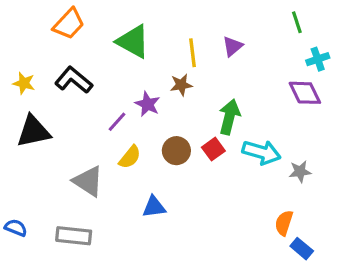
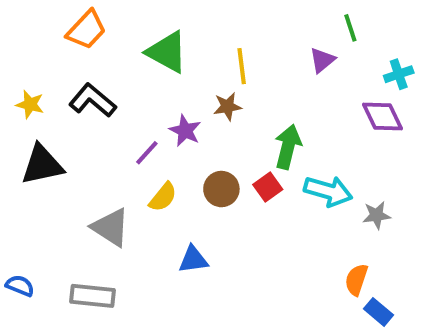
green line: (297, 22) -> (350, 28), moved
purple triangle: (233, 46) -> (322, 60), moved

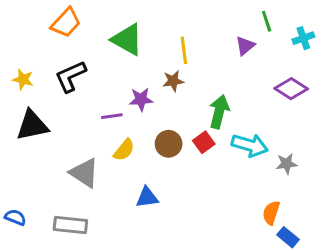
cyan cross: (399, 74) -> (303, 38), moved
black L-shape: (92, 100) -> (70, 76), turned -64
purple diamond: (383, 117) -> (291, 89), turned -32
purple star: (185, 131) -> (141, 99), turned -30
purple line: (147, 153) -> (112, 116), turned 40

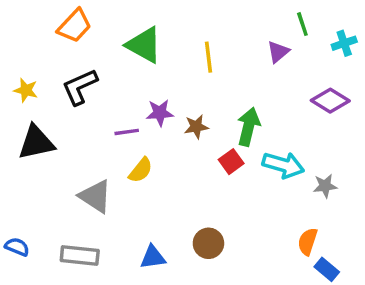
brown star: (173, 81) -> (196, 127), moved
brown circle: (169, 144) -> (208, 243), moved
blue triangle: (147, 197) -> (153, 257), moved

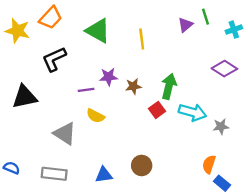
purple triangle: (278, 52) -> (185, 25), moved
yellow star: (26, 90) -> (18, 31), moved, size x1.5
yellow semicircle: (141, 170) -> (96, 116), turned 78

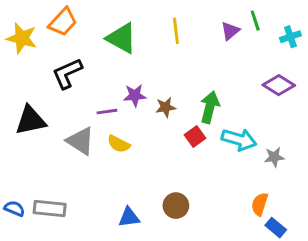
yellow line: (142, 39) -> (176, 31), moved
gray triangle: (65, 134) -> (80, 141), moved
gray rectangle: (54, 174) -> (50, 208), moved

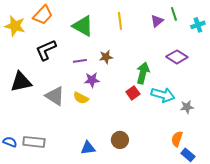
purple diamond: (279, 85) -> (177, 57), moved
purple star: (135, 95) -> (92, 80), moved
brown star: (166, 107) -> (106, 57), moved
purple line: (107, 112) -> (80, 61), moved

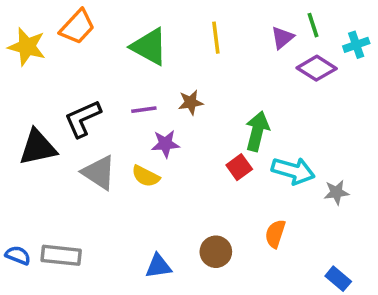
black L-shape: (46, 50) -> (83, 119), moved
purple diamond: (177, 57) -> (317, 68), moved
orange semicircle: (177, 139) -> (275, 234), moved

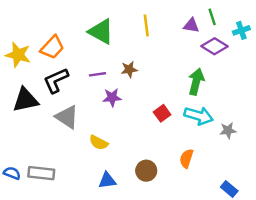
orange trapezoid: (77, 27) -> (52, 47), moved
purple triangle: (282, 38) -> (191, 25), turned 49
yellow star: (27, 47) -> (18, 55), moved
green arrow: (257, 131) -> (196, 82), moved
yellow semicircle: (146, 176) -> (99, 143), moved

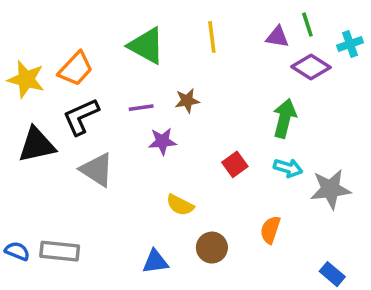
cyan arrow: (199, 116) -> (288, 168), size x0.7
gray star: (228, 130) -> (330, 189), size x1.6
yellow semicircle: (99, 143) -> (180, 205), moved

